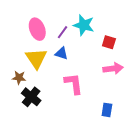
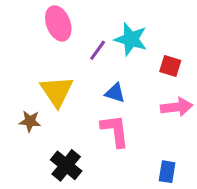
pink ellipse: (37, 29) -> (58, 23), moved
blue triangle: (61, 53) -> (115, 93), moved
black cross: (31, 97) -> (66, 165), moved

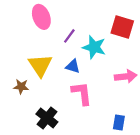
cyan star: (131, 39) -> (94, 47), moved
red square: (170, 66) -> (122, 27), moved, size x1.5
blue triangle: (115, 93) -> (73, 66), moved

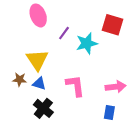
cyan star: (94, 47) -> (87, 43), turned -30
blue triangle: (73, 66) -> (39, 84), moved
pink arrow: (126, 76) -> (116, 87), moved

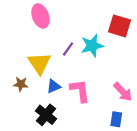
purple line: (64, 33) -> (68, 49), moved
blue triangle: (39, 84) -> (54, 86), moved, turned -40
pink arrow: (116, 87) -> (123, 92), turned 54

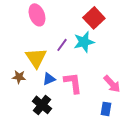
red square: (120, 26) -> (94, 18), moved, turned 30

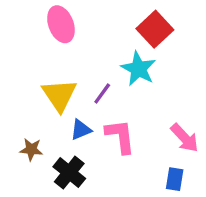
cyan star: (84, 42) -> (138, 69), turned -30
purple line: (62, 45) -> (102, 93), moved
brown star: (19, 77) -> (31, 149), moved

